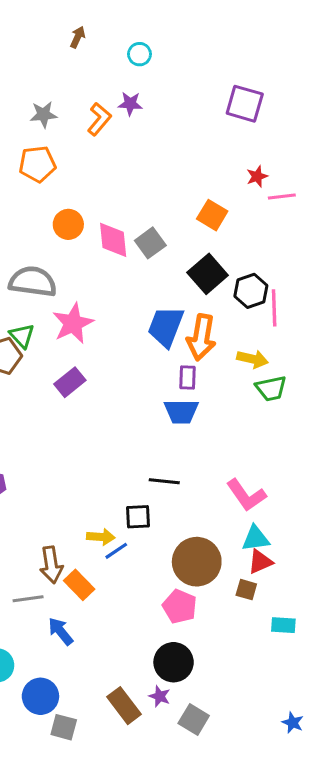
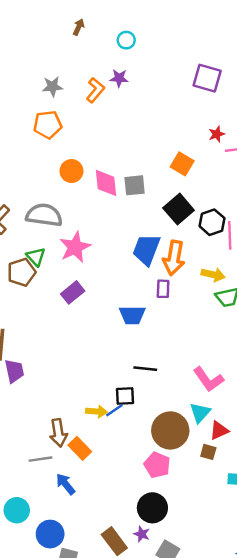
gray square: (150, 243) -> (135, 185), turned 30
blue trapezoid: (181, 412) -> (132, 315), moved
cyan triangle: (256, 538) -> (200, 413), moved, turned -40
blue line: (116, 551) -> (114, 410), moved

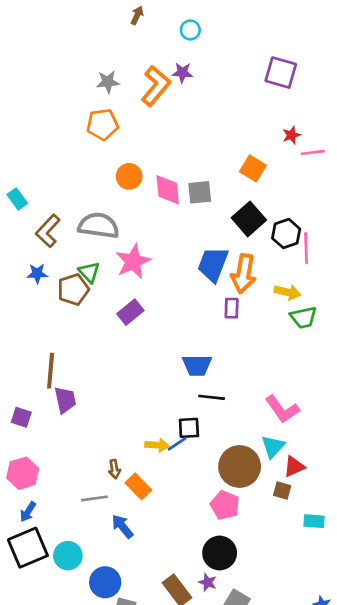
orange L-shape: (95, 90) -> (156, 86), size x1.4
blue trapezoid: (132, 315) -> (197, 365), moved
brown arrow: (58, 433) -> (114, 469), size x0.6

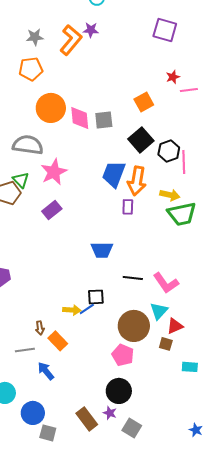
orange square: (253, 168) -> (144, 102), turned 30
orange circle: (129, 176) -> (51, 108), size x1.5
green trapezoid: (303, 317) -> (182, 214), size x1.4
black line: (212, 397) -> (133, 278), moved

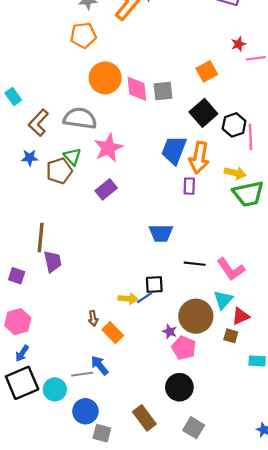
gray line: (25, 350) -> (82, 374), moved
purple star: (110, 413) -> (170, 331), moved

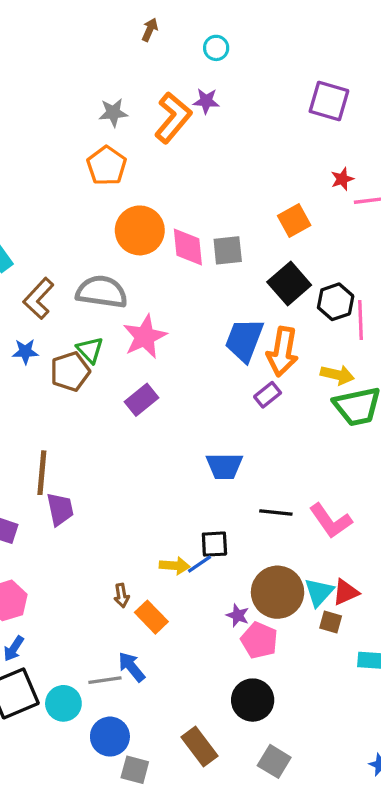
orange pentagon: (83, 35) -> (107, 166), turned -30
purple rectangle: (189, 186) -> (268, 395), turned 49
cyan triangle: (223, 300) -> (319, 592), moved

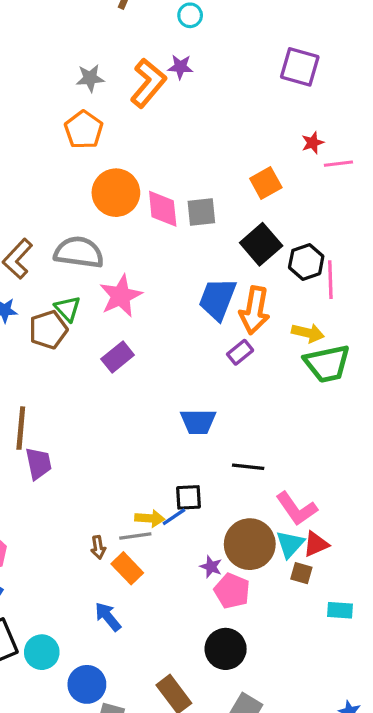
pink L-shape: (331, 521) -> (296, 509), moved
gray line: (105, 680) -> (135, 536), moved

